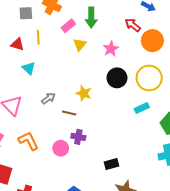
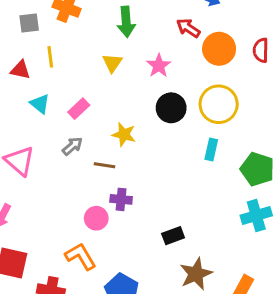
pink rectangle: (68, 26) -> (79, 109), moved
cyan rectangle: (142, 108) -> (211, 149), turned -48
orange L-shape: (29, 141) -> (81, 256), moved

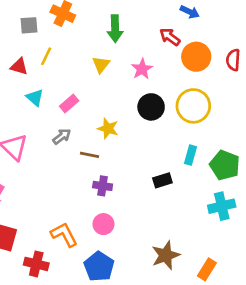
yellow line: (50, 57) -> (46, 56), turned 30
cyan rectangle: (211, 149) -> (190, 155), moved
pink circle: (96, 218) -> (103, 224), moved
black rectangle: (173, 236) -> (162, 180), moved

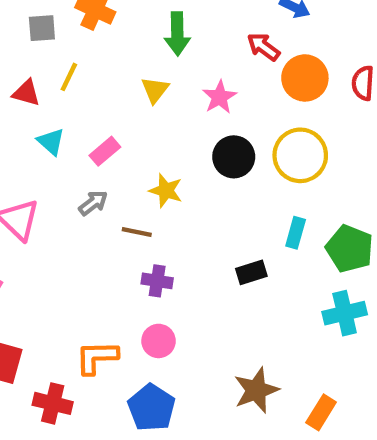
orange L-shape: (64, 235) -> (97, 357), turned -64

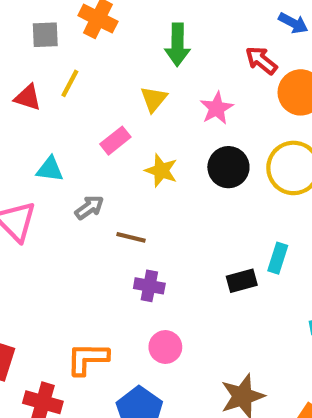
cyan triangle: (51, 142) -> (50, 169), moved, turned -36
pink rectangle: (105, 151) -> (115, 141), moved
yellow star: (166, 191) -> (161, 171), moved
cyan rectangle: (296, 233) -> (278, 258), moved
pink circle: (159, 341) -> (165, 347), moved

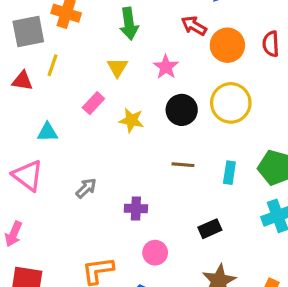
gray square: (45, 35) -> (28, 32), size x1.5
gray arrow: (89, 207) -> (86, 188), moved
brown line: (131, 237) -> (183, 165), moved
black rectangle: (242, 281) -> (210, 229), moved

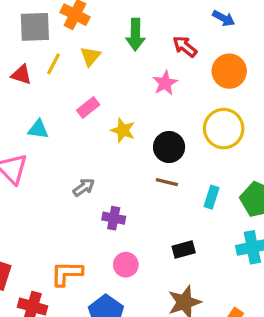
red arrow: (194, 26) -> (185, 47), moved
yellow triangle: (117, 67) -> (90, 56), moved
black circle: (182, 110) -> (169, 147), moved
gray arrow: (86, 188) -> (84, 187), moved

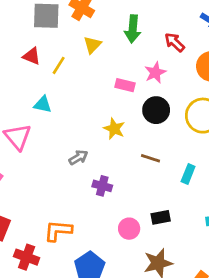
yellow line: (54, 64) -> (59, 65), moved
pink rectangle: (88, 108) -> (125, 85), moved, turned 48
yellow star: (123, 130) -> (114, 129), moved
black circle: (169, 147) -> (156, 110), moved
pink circle: (126, 265) -> (129, 229), moved

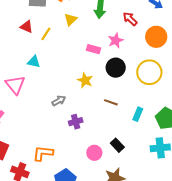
purple cross: (102, 186) -> (76, 122), turned -32
black rectangle: (161, 217) -> (117, 145), turned 56

